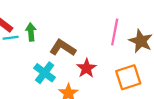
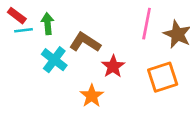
cyan cross: (45, 73) -> (54, 60), moved

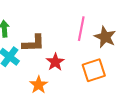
brown L-shape: (85, 42) -> (33, 43), turned 145

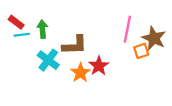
orange square: (94, 70) -> (141, 51), moved, size x0.6
orange star: (39, 85) -> (80, 73), moved

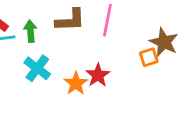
pink line: (127, 29) -> (107, 20), moved
brown L-shape: (75, 45) -> (70, 20), moved

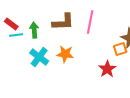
red star: (98, 75) -> (107, 69), moved
orange star: (76, 83) -> (65, 54), moved, turned -30

